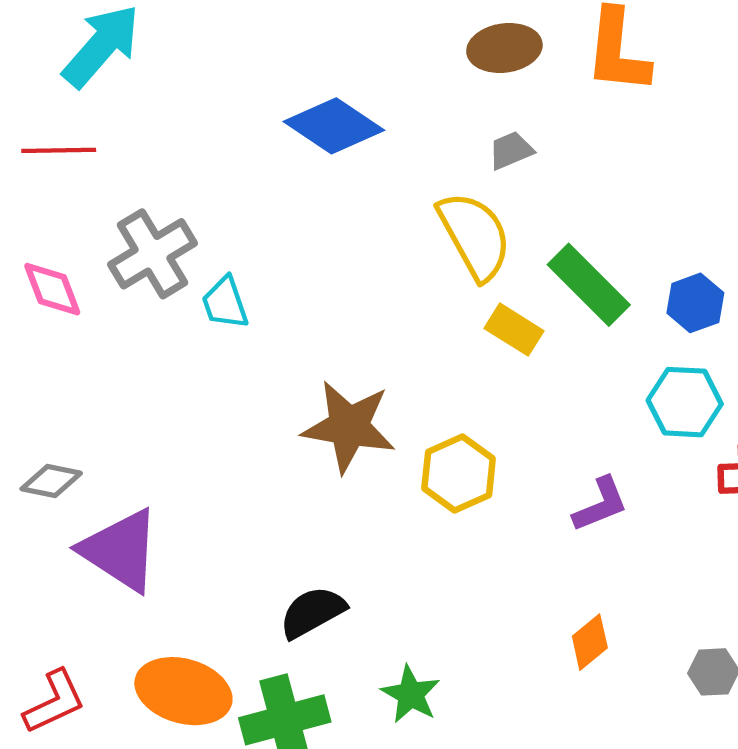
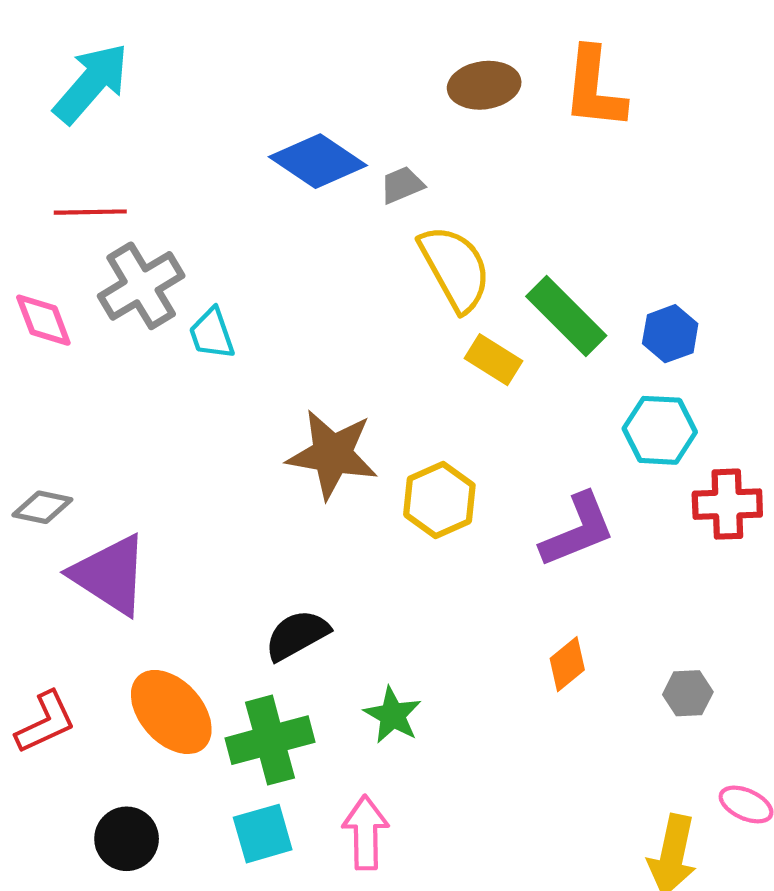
red line: (59, 150) -> (90, 212), moved
gray trapezoid: (511, 150) -> (402, 185), moved
purple L-shape: (600, 504) -> (578, 530), size x1.4
orange ellipse: (183, 691) -> (171, 712), turned 32

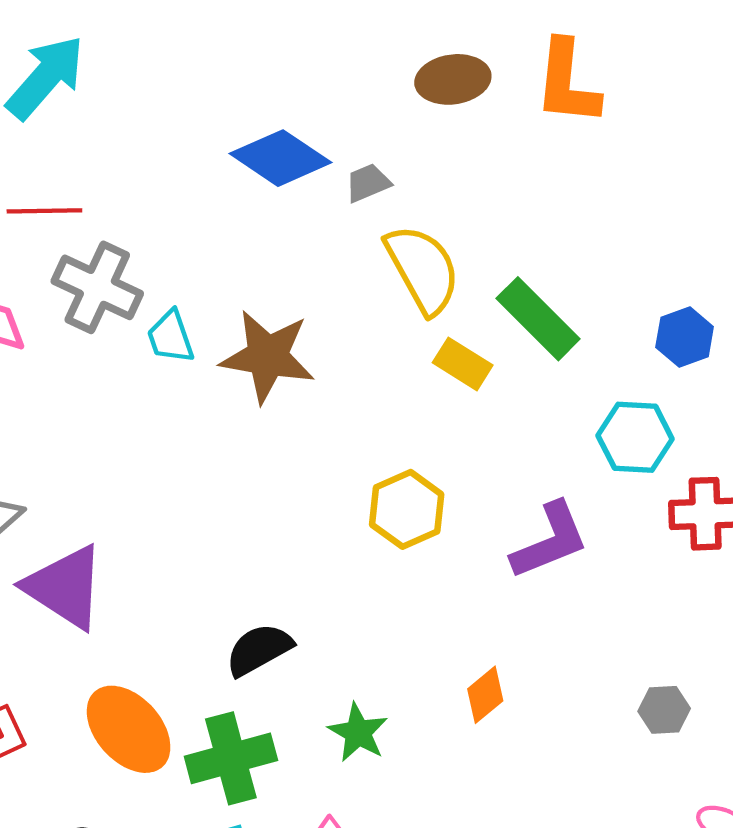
gray cross: (141, 286) -> (97, 287), turned -34
blue hexagon: (670, 334) -> (685, 337), moved
brown star: (332, 454) -> (268, 356), moved
orange diamond: (567, 664) -> (485, 695), moved

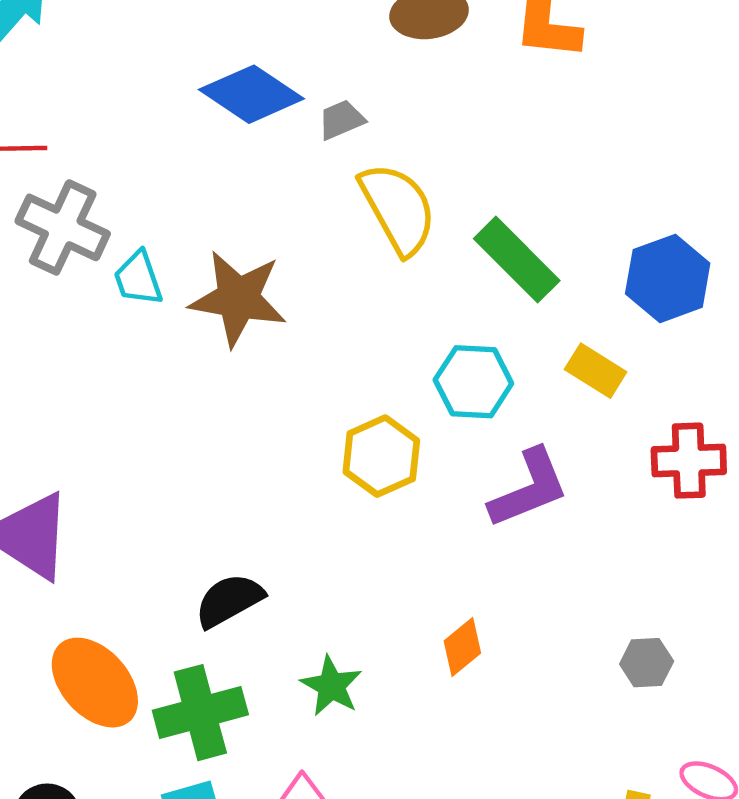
blue hexagon: (685, 337) -> (668, 278), size x1.4
yellow rectangle: (463, 364) -> (596, 371), moved
cyan hexagon: (635, 437) -> (473, 382), moved

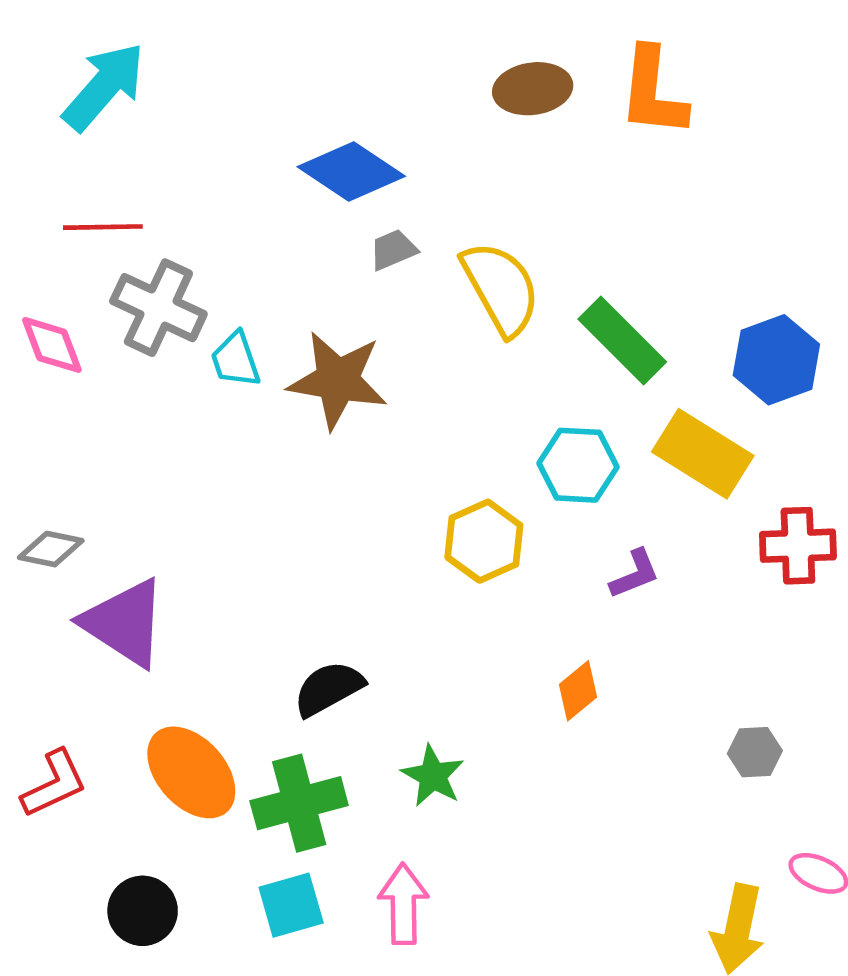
gray trapezoid: (341, 120) -> (393, 250), moved
yellow rectangle: (596, 371) -> (703, 454), size x1.6
purple L-shape: (529, 488) -> (635, 574), size x0.6
orange diamond: (462, 647) -> (578, 691), moved

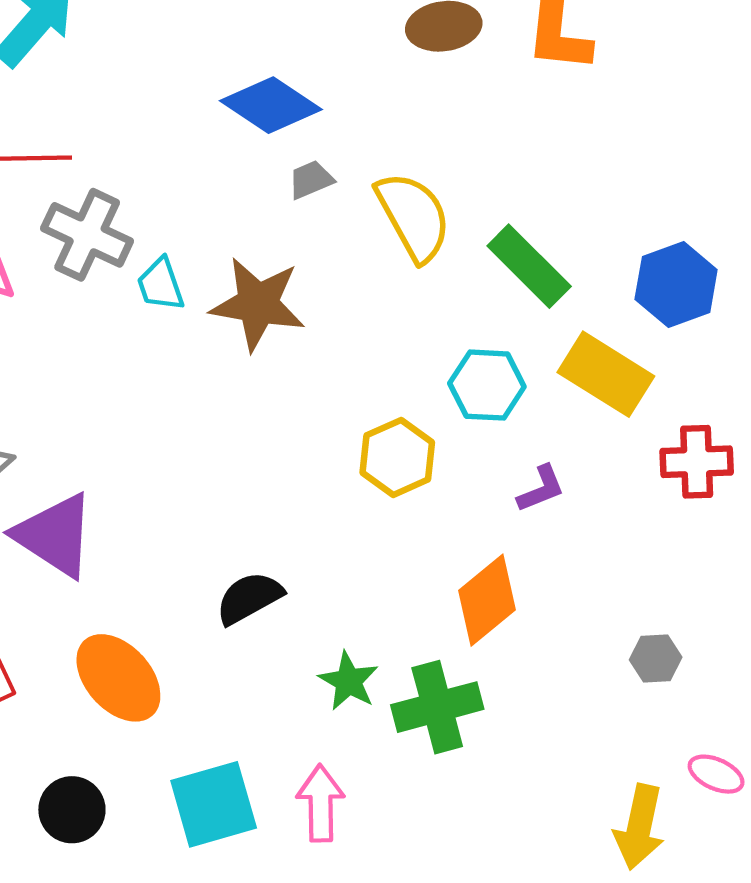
orange diamond: (578, 691) -> (487, 600), size x1.6
green cross: (299, 803) -> (437, 707), moved
cyan square: (291, 905) -> (214, 804), size x1.4

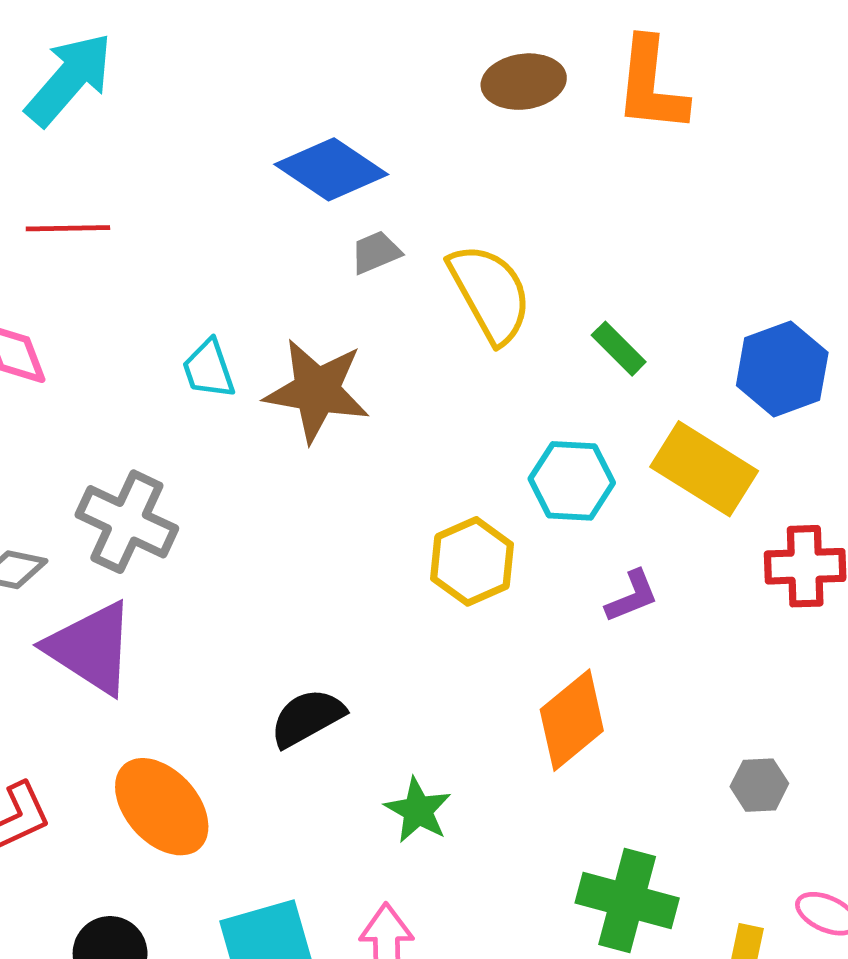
gray cross: (87, 235) -> (127, 522), moved
green rectangle: (529, 266) -> (619, 349), size x0.6
green cross: (437, 707) -> (627, 900), moved, turned 30

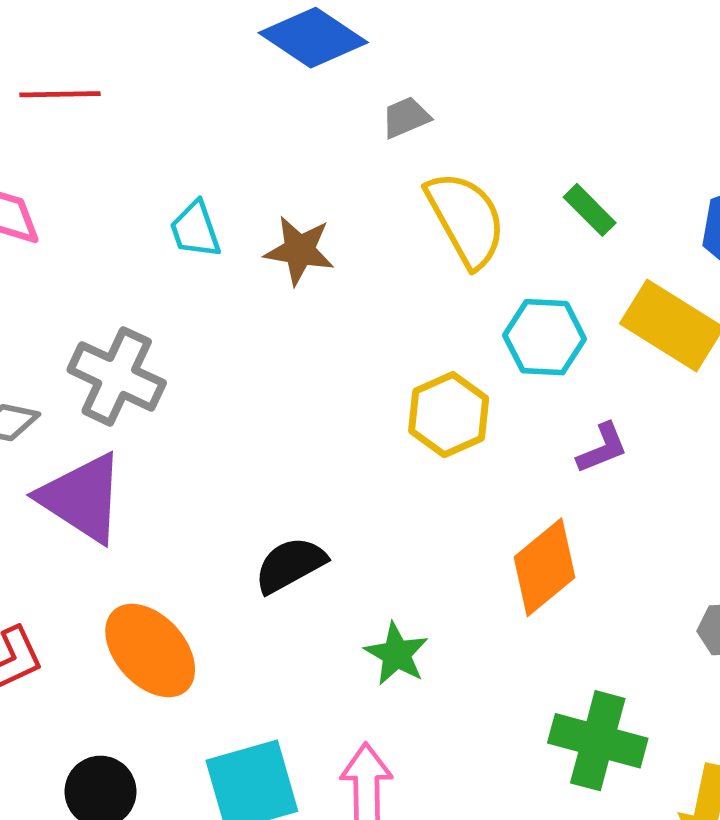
gray trapezoid: (376, 252) -> (406, 117), moved
yellow semicircle: (490, 293) -> (466, 219), moved
brown star: (317, 391) -> (299, 250), size x0.7

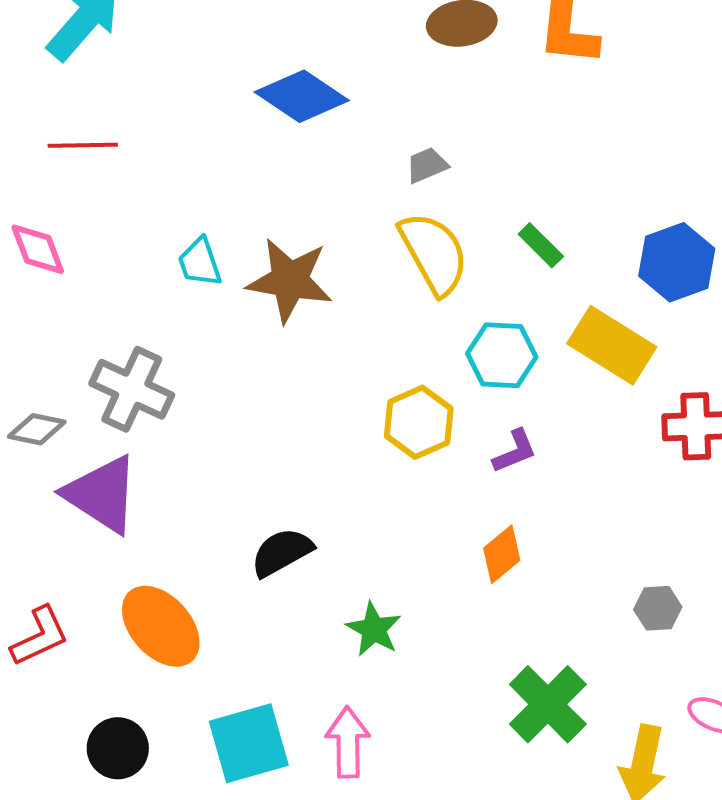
gray trapezoid: (406, 117) -> (427, 165), moved
brown star: (299, 250) -> (290, 280), size x1.4
purple L-shape: (602, 448) -> (515, 451), moved
orange diamond: (545, 567) -> (502, 554), size x0.7
green cross: (598, 741) -> (548, 704), turned 30

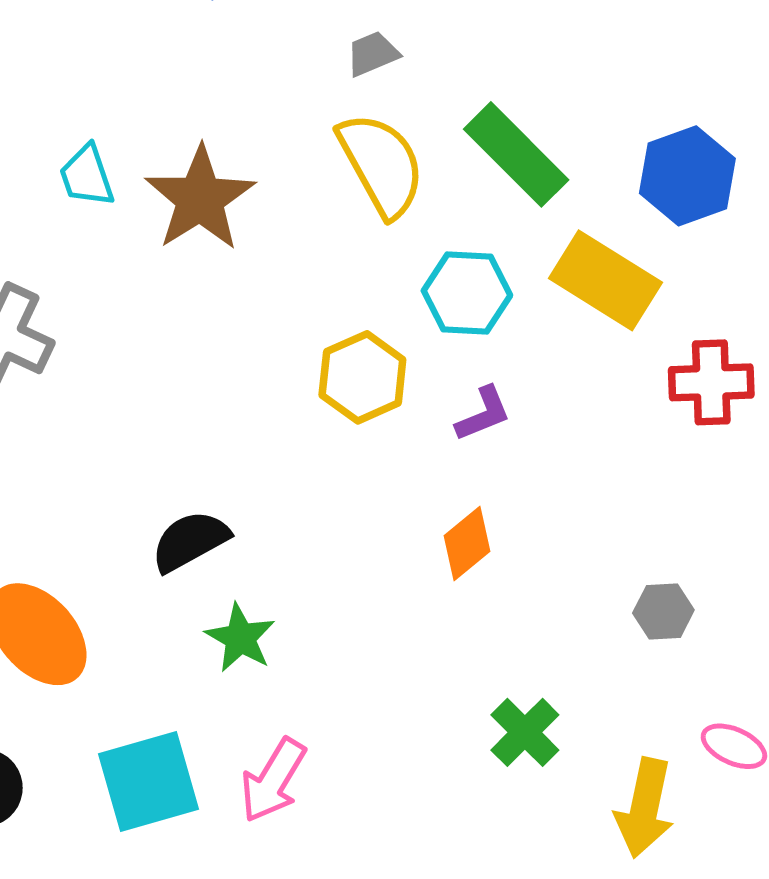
green rectangle: (541, 245) -> (516, 154), size x1.8
brown star: (290, 280) -> (200, 199), turned 30
green star: (374, 629) -> (240, 638), moved
green cross: (548, 704) -> (525, 732), size x0.7
pink arrow: (348, 742) -> (273, 780), turned -148

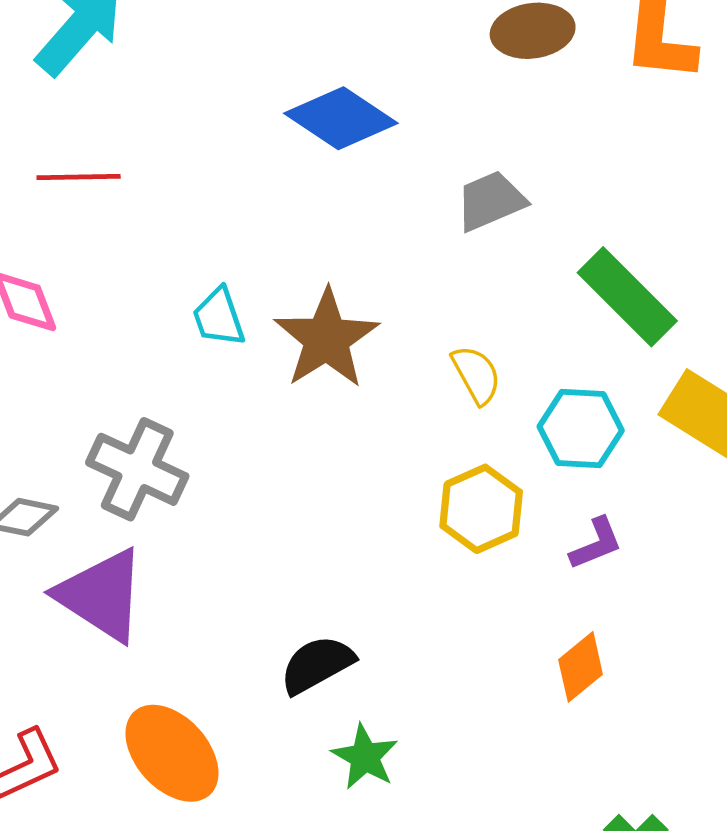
gray trapezoid: (373, 54) -> (491, 201), size x1.4
yellow semicircle: (381, 165) -> (476, 375), moved, size x0.6

